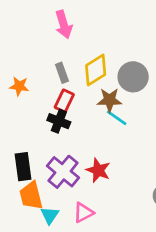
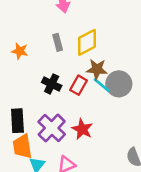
gray circle: (133, 77) -> (119, 84), moved
red rectangle: (64, 101) -> (78, 85), moved

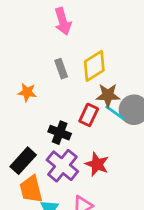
orange star: (20, 51) -> (27, 92), moved
black cross: (52, 84) -> (60, 133), moved
black rectangle: (17, 121) -> (23, 161), turned 50

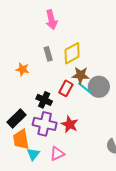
purple cross: (62, 166) -> (45, 124), turned -30

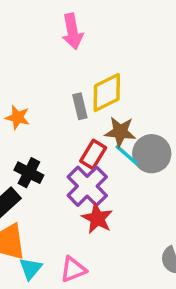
gray rectangle: (48, 54) -> (80, 106), moved
black cross: (44, 100) -> (29, 173), moved
purple cross: (45, 124) -> (87, 186), moved, turned 30

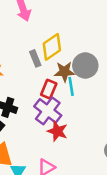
gray circle: (152, 154) -> (85, 66), moved
cyan line: (127, 155) -> (71, 86), turned 48

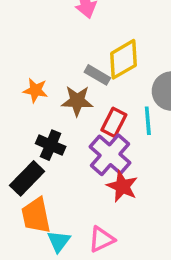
gray rectangle: (35, 58) -> (97, 75), turned -42
brown star: (64, 72) -> (77, 101), moved

